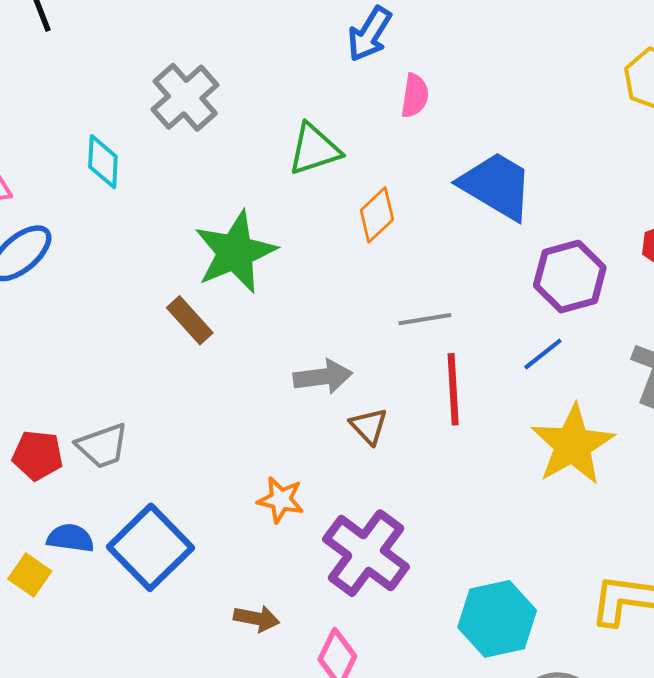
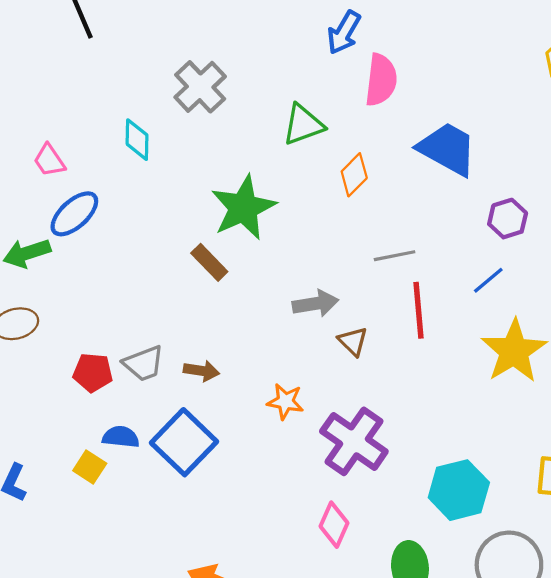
pink semicircle: (415, 96) -> (381, 80), size x1.5
purple hexagon: (570, 277) -> (508, 219), size x0.7
brown arrow: (257, 618) -> (201, 371), moved

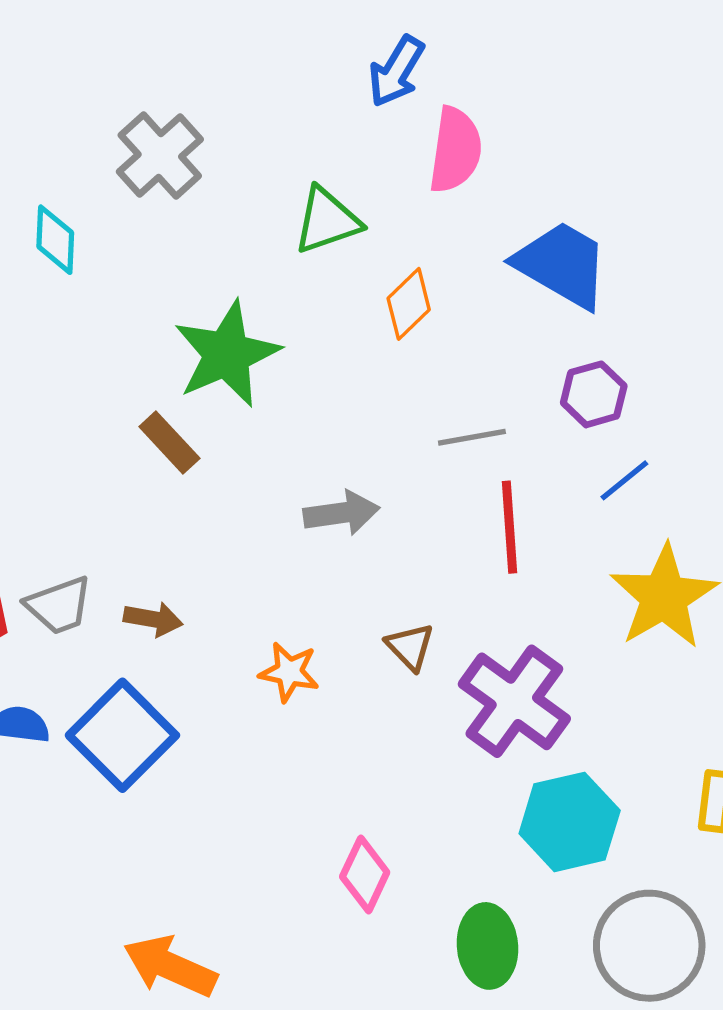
purple hexagon: (508, 219) -> (594, 394), moved
brown triangle: (353, 341) -> (410, 647), moved
purple cross: (354, 441) -> (514, 701), moved

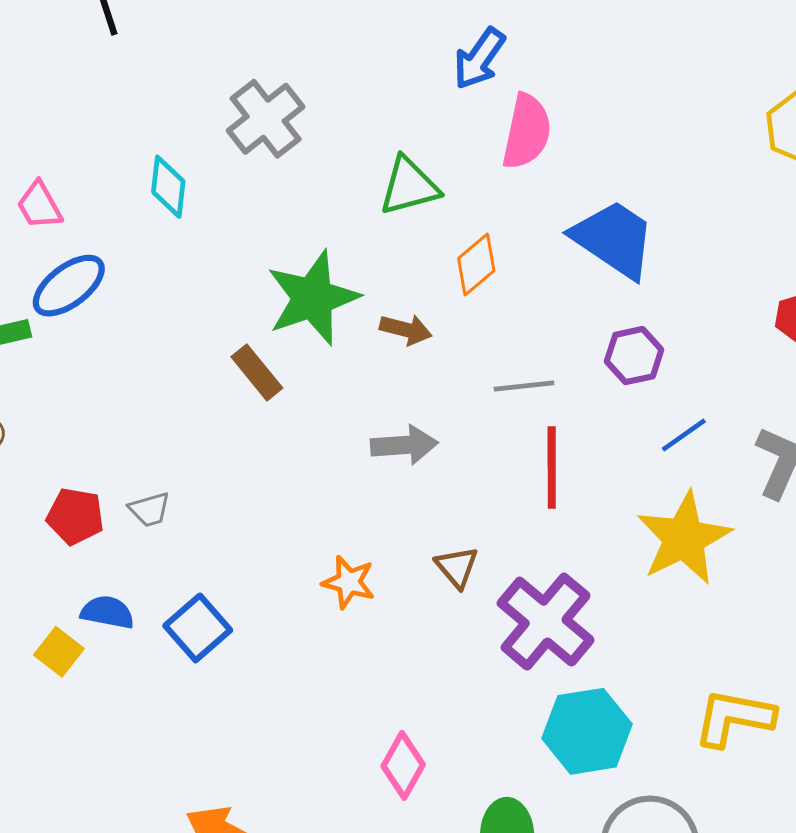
blue line: (624, 480) -> (684, 435), moved
gray trapezoid: (59, 605) -> (150, 510), size x0.7
brown arrow: (153, 619) -> (406, 330), moved
blue square: (122, 735) -> (198, 628), size x0.7

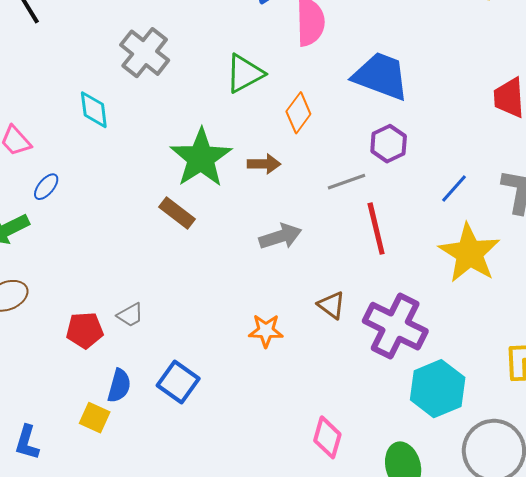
blue ellipse: (69, 286) -> (46, 187), size x0.6
purple hexagon: (634, 356) -> (389, 144), moved
blue semicircle: (107, 612) -> (119, 386), turned 108

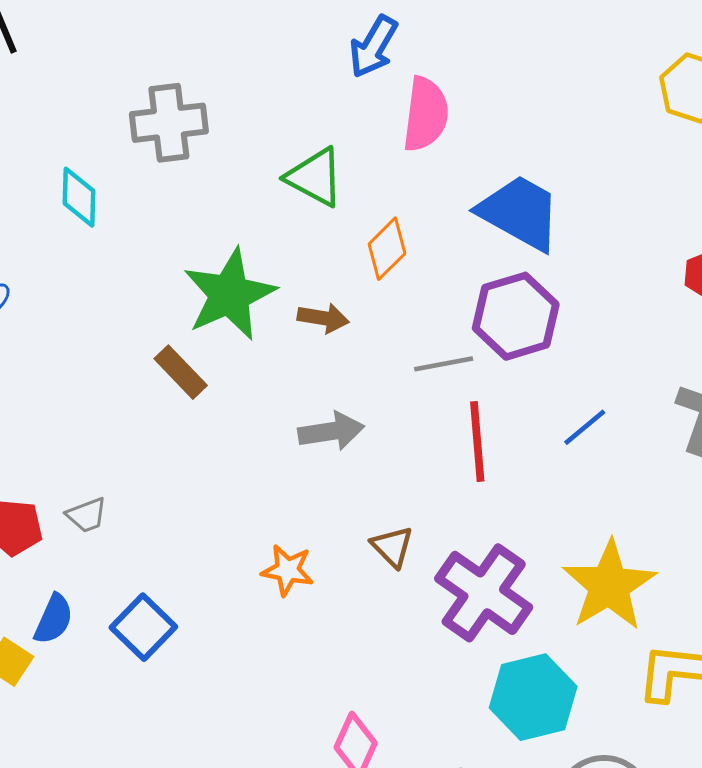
gray cross: (145, 53) -> (169, 123), turned 36
green triangle: (245, 73) -> (315, 177), turned 48
purple hexagon: (389, 144) -> (516, 316), size x1.5
blue line: (454, 189) -> (585, 427), moved
yellow star: (469, 253) -> (609, 586), moved

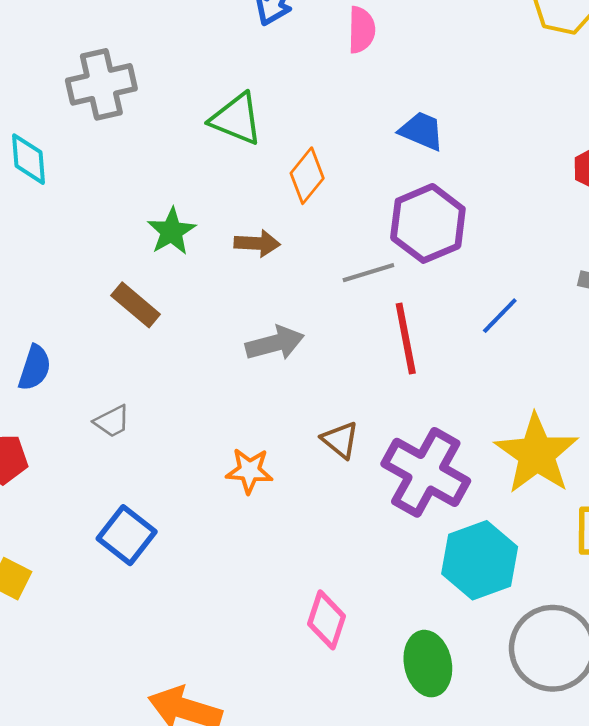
pink semicircle: (426, 114) -> (361, 30), moved, size x0.7
blue trapezoid: (520, 213) -> (422, 131), size x0.6
green star: (229, 295) -> (172, 231), size x0.6
gray trapezoid: (87, 515) -> (112, 421), moved
blue semicircle: (54, 619) -> (35, 368), moved

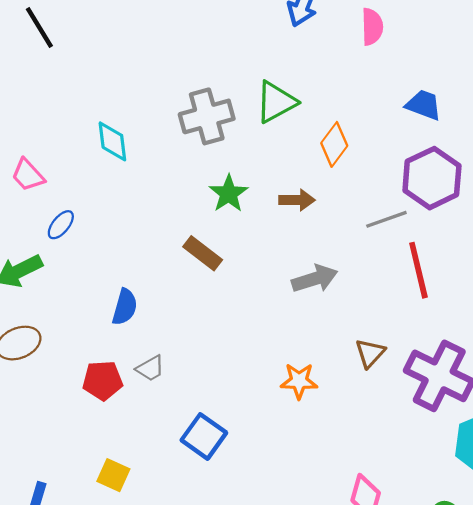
gray cross: (101, 84) -> (207, 116), moved
green triangle: (236, 119) -> (276, 102), turned -48
gray trapezoid: (112, 421) -> (150, 368), moved
brown triangle: (340, 440) -> (370, 353), turned 36

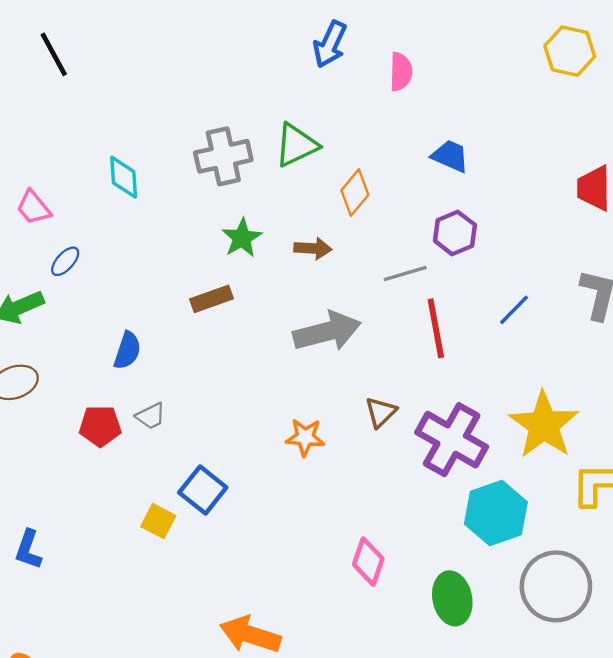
purple hexagon: (432, 178) -> (455, 233), size x0.7
brown rectangle: (203, 253) -> (212, 299), turned -60
gray arrow: (315, 279) -> (327, 332), size x1.4
yellow square: (113, 475) -> (158, 521), moved

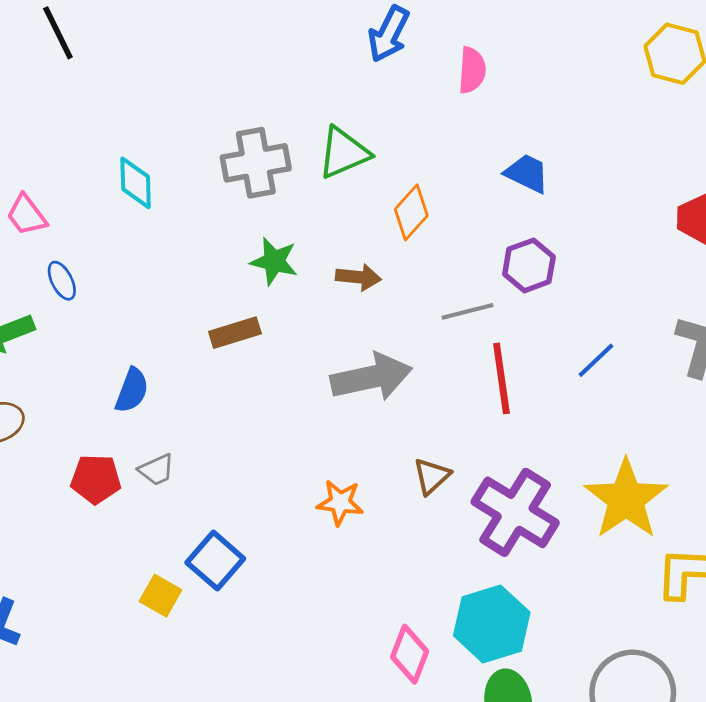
green star: (242, 238) -> (274, 261), turned -30
blue ellipse: (65, 261) -> (62, 281), turned -72
cyan hexagon: (496, 513) -> (492, 624), moved

